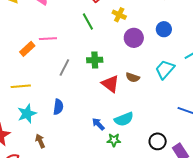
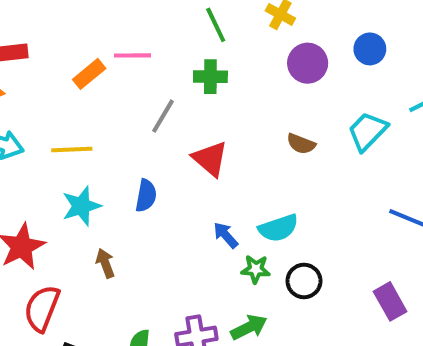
green cross: (95, 60) -> (210, 77), moved
red triangle: (110, 84) -> (210, 159), moved
black circle: (158, 141) -> (304, 281), moved

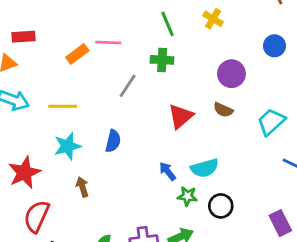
purple circle: (308, 63) -> (231, 74), moved
cyan trapezoid: (368, 131) -> (271, 122), moved
red triangle: (210, 159) -> (181, 116), moved, turned 36

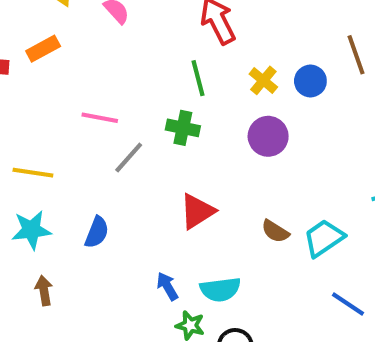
pink line: (108, 42) -> (100, 118), moved
blue circle: (274, 46) -> (310, 81), moved
orange rectangle: (77, 54) -> (43, 49), moved
purple circle: (231, 74) -> (268, 136), moved
brown semicircle: (223, 110) -> (275, 231), moved

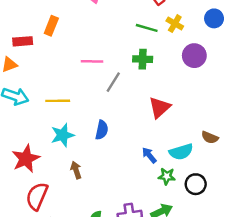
orange rectangle: (43, 49) -> (51, 26), turned -30
green line: (198, 78) -> (147, 28), turned -50
yellow cross: (263, 80) -> (175, 24), moved
brown semicircle: (275, 231) -> (210, 137), moved

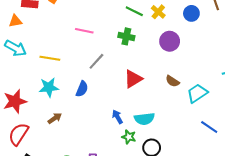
gray line: (113, 82) -> (96, 61), moved
brown semicircle: (210, 137) -> (173, 81), moved
brown arrow: (76, 170) -> (55, 118), turned 64

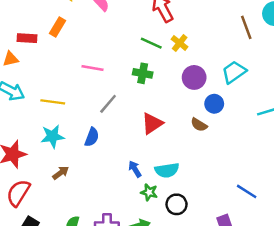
blue circle: (191, 13) -> (214, 104), moved
cyan trapezoid: (197, 93) -> (234, 72), moved
blue line: (209, 127) -> (247, 191), moved

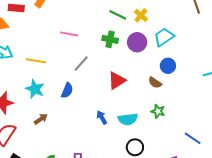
cyan trapezoid: (234, 72) -> (164, 37), moved
purple circle: (194, 77) -> (137, 42), moved
cyan star: (52, 136) -> (35, 89), turned 30
green star: (149, 192) -> (158, 111), moved

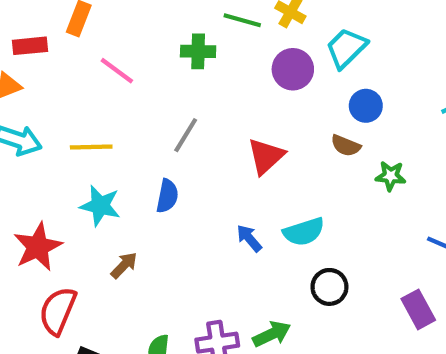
pink line: (69, 34) -> (117, 71), moved, turned 36
green cross: (110, 39) -> (198, 51), moved
green star: (158, 111) -> (391, 176), moved

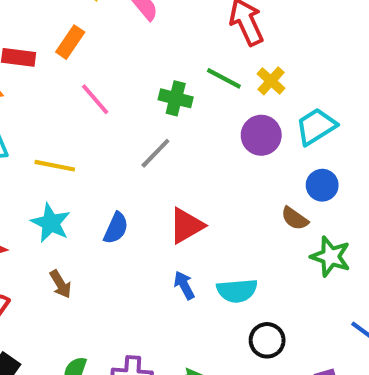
gray line: (186, 135) -> (155, 153), moved
red triangle: (266, 156) -> (186, 226), moved
green star: (391, 176) -> (331, 257), size x1.4
brown arrow: (124, 265) -> (61, 284), turned 92
black circle: (329, 287) -> (267, 340), moved

